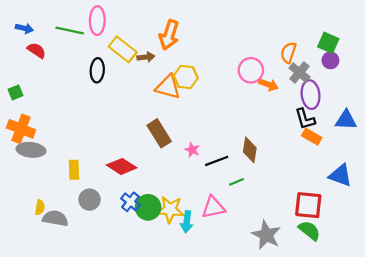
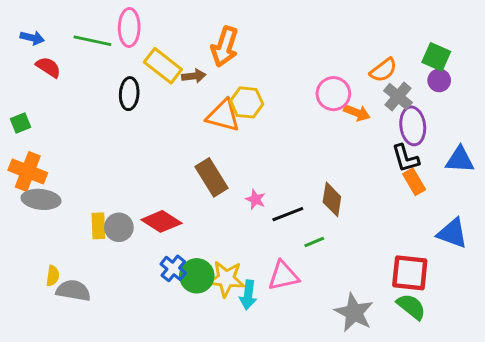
orange semicircle: (288, 53) -> (383, 70), turned -145
orange rectangle: (312, 137) -> (414, 182), turned 30
gray circle: (90, 200) -> (119, 227), moved

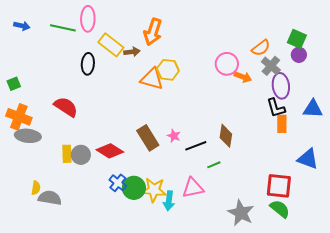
red semicircle: (48, 67) -> (66, 107), moved, size x1.4
brown rectangle: (211, 177) -> (148, 138), moved
orange rectangle: (414, 182) -> (282, 124), turned 30

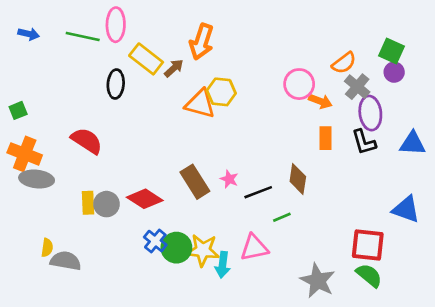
brown arrow: (132, 52) -> (174, 68), turned -35
orange rectangle: (282, 124) -> (326, 138), moved

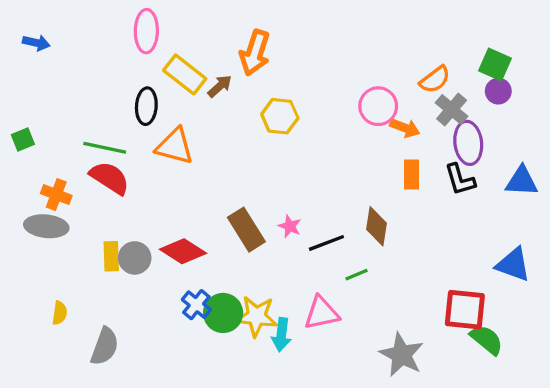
green line: (83, 37) -> (105, 148), moved
orange triangle: (200, 104) -> (175, 146), moved
orange cross: (25, 154) -> (56, 195), moved, size x0.7
gray semicircle: (66, 261) -> (105, 346), moved, turned 100
green semicircle: (369, 275) -> (487, 340), moved

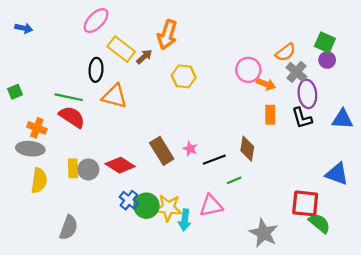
pink ellipse: (146, 31) -> (96, 21), turned 44
yellow semicircle: (60, 313) -> (39, 180), moved, size x1.6

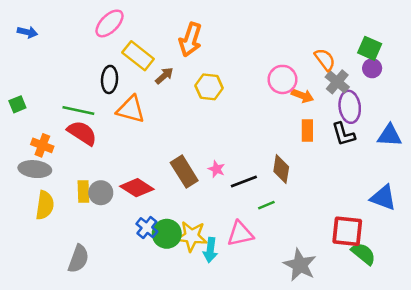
orange semicircle: (286, 52) -> (325, 60), turned -90
brown arrow: (144, 57) -> (164, 76), moved

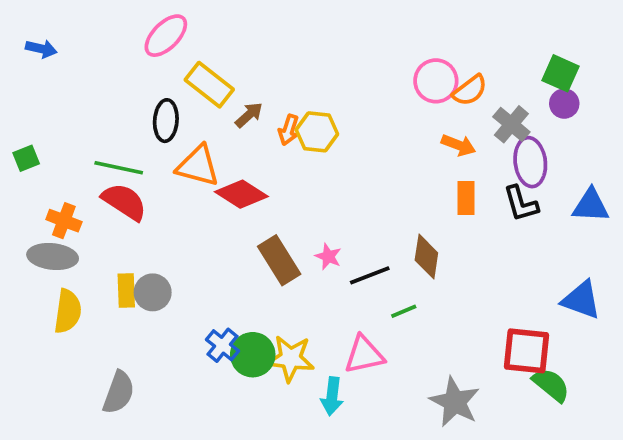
orange arrow: (190, 40) -> (289, 130), moved, size x0.6
orange semicircle: (325, 60) -> (470, 90), moved, turned 90
pink circle: (282, 79) -> (436, 81), moved
red diamond: (137, 188) -> (241, 194), moved
cyan arrow: (210, 250) -> (332, 396), moved

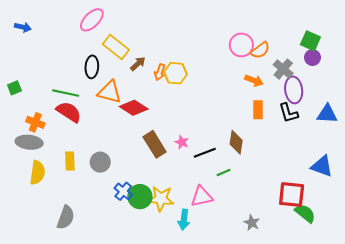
gray circle: (153, 292) -> (100, 162), moved
gray star: (455, 402) -> (252, 223), size x0.6

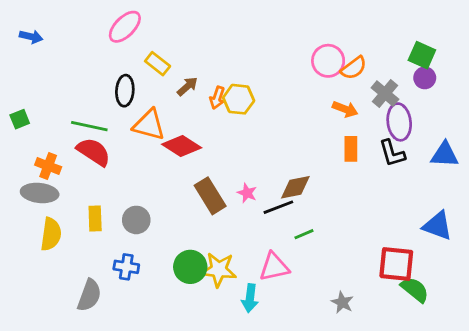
yellow rectangle: (116, 47) -> (158, 64), size x0.7
brown diamond: (236, 142) -> (295, 187), moved, turned 70
blue cross: (123, 191) -> (126, 267), moved, turned -30

